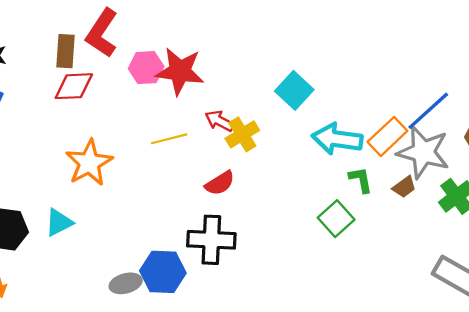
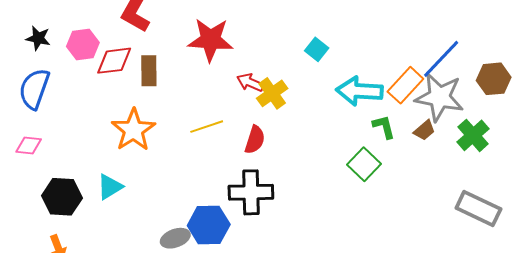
brown rectangle: (66, 51) -> (149, 71), moved
pink hexagon: (146, 68) -> (83, 45), moved
cyan square: (294, 90) -> (317, 49), size x0.7
yellow line: (169, 139) -> (207, 127), moved
red semicircle: (220, 183) -> (255, 140), turned -36

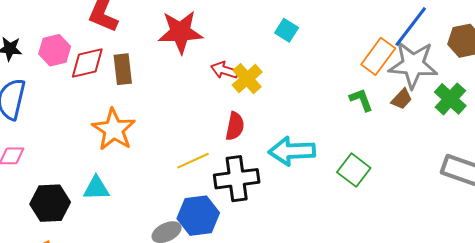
cyan arrow: (360, 91) -> (292, 151), moved
yellow line: (207, 127) -> (193, 161), moved
green square: (364, 164) -> (354, 170), moved
cyan triangle: (110, 187) -> (96, 188), turned 36

